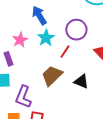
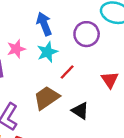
purple circle: (76, 30) -> (87, 34), moved

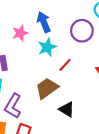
pink star: (16, 49) -> (20, 33), moved
black triangle: (80, 111) -> (67, 109), moved

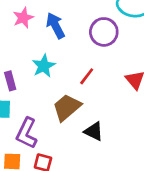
pink star: (20, 33) -> (23, 18), moved
cyan star: (47, 47) -> (44, 66), moved

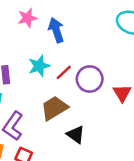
purple circle: (104, 32) -> (90, 79), moved
red line: (87, 76) -> (64, 72), moved

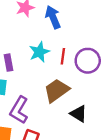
red line: (64, 72) -> (63, 56), turned -35

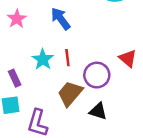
blue arrow: (53, 17) -> (61, 19), moved
purple circle: (88, 61) -> (97, 75), moved

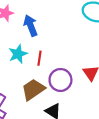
blue arrow: (61, 19) -> (31, 25), moved

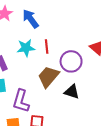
cyan star: (18, 54) -> (26, 48), turned 30

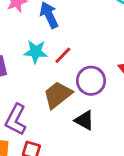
red line: (47, 47) -> (63, 55), turned 40

